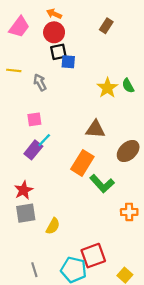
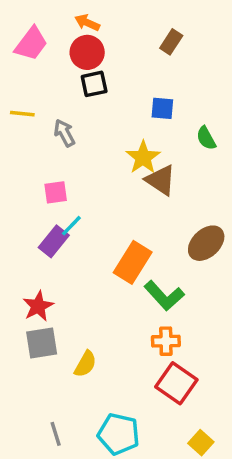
blue square: (68, 62) -> (162, 108), moved
yellow star: (107, 88) -> (143, 157), moved
brown triangle: (95, 129) -> (161, 180), moved, turned 30
orange cross: (129, 212) -> (166, 341), moved
red square: (93, 256) -> (176, 383), moved, turned -35

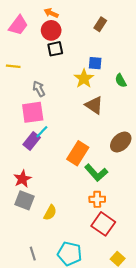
gray arrow: (64, 133) -> (39, 89), moved
yellow star: (143, 157) -> (84, 79), moved
pink square: (56, 192) -> (33, 112), size x1.6
gray square: (42, 343) -> (24, 200), turned 30

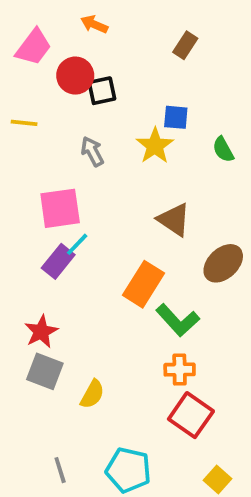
red circle: (51, 30) -> (75, 76), moved
gray arrow: (39, 89) -> (92, 151), moved
brown triangle: (94, 105) -> (174, 220), moved

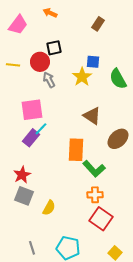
red circle: (75, 76) -> (40, 62), moved
green semicircle: (223, 150) -> (118, 79), size x1.5
orange rectangle: (144, 284) -> (76, 150), turned -30

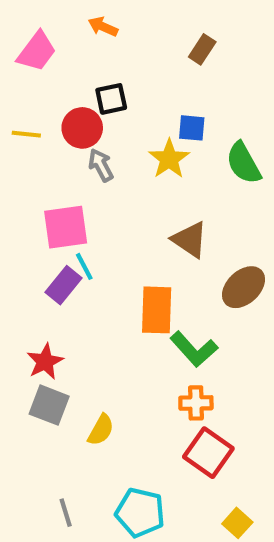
cyan line: (41, 129) -> (84, 266), turned -72

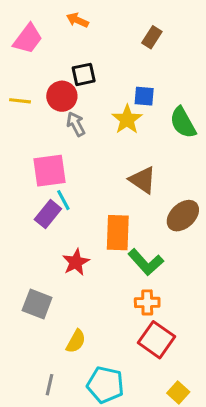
red star: (45, 362) -> (76, 262), moved
yellow semicircle: (101, 430) -> (76, 341), moved
gray line: (66, 513) -> (49, 385), turned 30

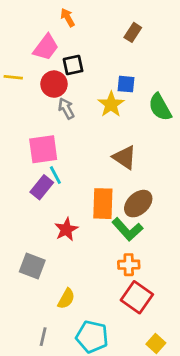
orange arrow: (77, 20) -> (68, 17), turned 36
pink trapezoid: (28, 39) -> (46, 47), moved
yellow line: (20, 101) -> (13, 77), moved
brown ellipse: (183, 216) -> (138, 204), moved

